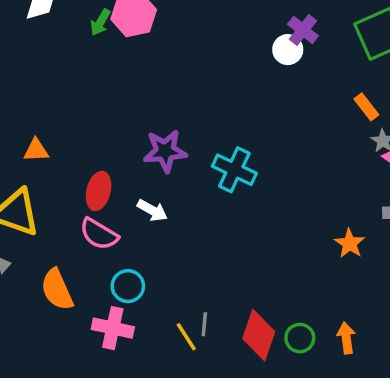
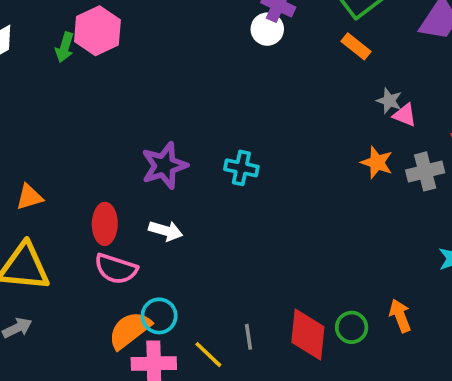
orange rectangle: (366, 107) -> (356, 46), moved
cyan cross: (234, 170) -> (241, 168), size x0.7
orange star: (350, 243) -> (377, 163), moved
orange semicircle: (57, 290) -> (130, 330), moved, turned 90
yellow line: (186, 337) -> (208, 355), moved

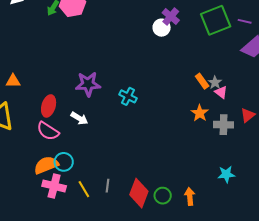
orange rectangle: (356, 46) -> (202, 81), moved

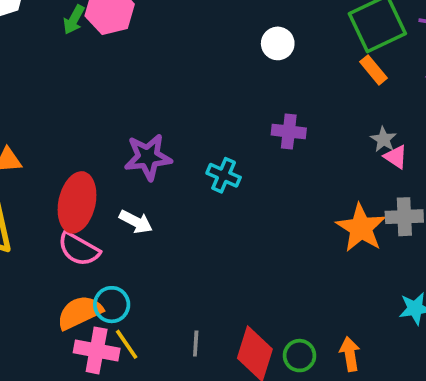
purple cross: (171, 16) -> (289, 132), moved, turned -30
orange rectangle: (202, 81) -> (373, 70), moved
red ellipse: (49, 106) -> (77, 202), size x1.4
orange star: (200, 113) -> (361, 228), moved, size x1.5
yellow line: (84, 189) -> (127, 344), moved

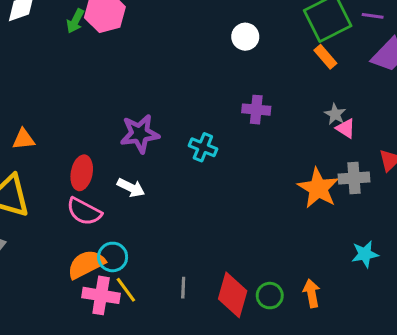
red ellipse: (77, 202) -> (82, 173), size x0.7

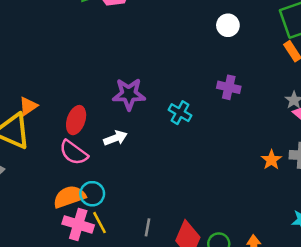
orange triangle: (24, 139) -> (28, 106), moved, turned -36
white arrow: (131, 188) -> (115, 138), turned -55
orange star: (318, 188) -> (271, 160), size x0.6

